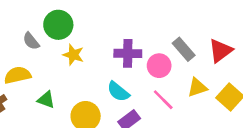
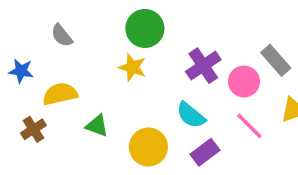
green circle: (58, 25) -> (145, 28), moved
gray semicircle: (31, 41) -> (62, 36), moved
purple cross: (128, 53) -> (203, 66), turned -35

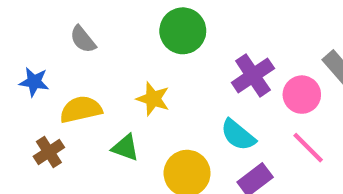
yellow star: (133, 67) -> (153, 99), moved

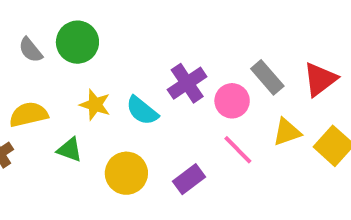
green circle: (183, 31) -> (77, 42), moved
cyan semicircle: (238, 135) -> (142, 111), moved

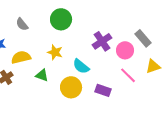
green circle: (77, 42) -> (61, 19), moved
cyan semicircle: (142, 111) -> (81, 66), moved
purple rectangle: (189, 179) -> (103, 90), turned 56

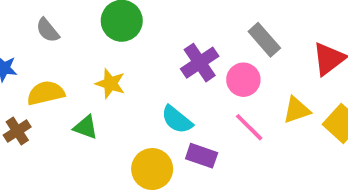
gray rectangle: (143, 38) -> (264, 40), moved
cyan semicircle: (81, 66) -> (177, 120), moved
yellow circle: (71, 87) -> (152, 169), moved

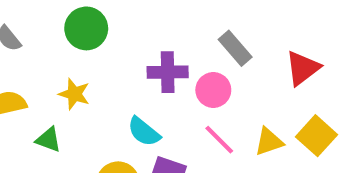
purple cross: (200, 63) -> (168, 72), turned 33
yellow triangle: (297, 110) -> (269, 142), moved

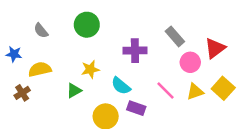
pink circle: (213, 90) -> (190, 62), moved
yellow star: (74, 94) -> (90, 69), moved, turned -30
green triangle: (49, 140) -> (74, 91), moved, turned -49

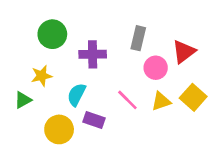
green circle: (87, 25) -> (52, 34), moved
gray rectangle: (175, 36) -> (138, 38), turned 54
cyan semicircle: (121, 86) -> (76, 95), turned 78

